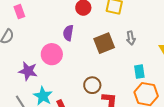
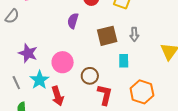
pink circle: (52, 54) -> (63, 62), moved
cyan rectangle: (139, 72) -> (124, 61), moved

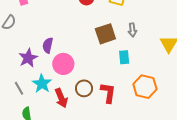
purple semicircle: (73, 21) -> (48, 45), moved
purple star: (28, 53) -> (28, 58), turned 30
brown circle: (90, 76) -> (84, 88), moved

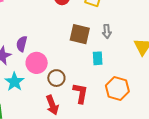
brown square: (105, 34) -> (80, 34), turned 30
brown circle: (84, 88) -> (56, 78), moved
red arrow: (61, 98) -> (52, 105), moved

